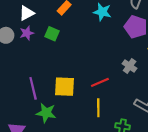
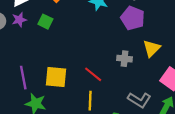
gray cross: (130, 66) -> (125, 59), turned -32
red line: (100, 82) -> (93, 74), turned 60

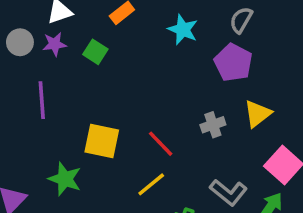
gray cross: (125, 59) -> (213, 125), turned -32
purple line: (23, 78) -> (42, 100), moved
yellow line: (90, 101) -> (151, 184), turned 42

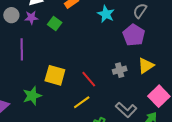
green star: (65, 179) -> (32, 96), turned 30

